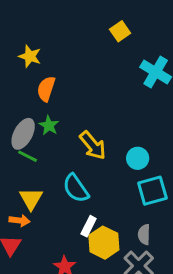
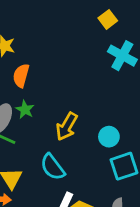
yellow square: (120, 31) -> (108, 19), moved
yellow arrow: (93, 145) -> (67, 126), turned 72

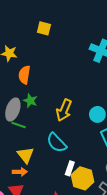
yellow square: (108, 19) -> (44, 28), moved, turned -32

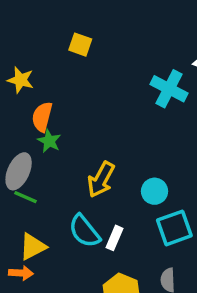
green star: (30, 101) -> (49, 141), moved
yellow triangle: (26, 155) -> (33, 247), turned 36
white rectangle: (70, 168) -> (114, 238), moved

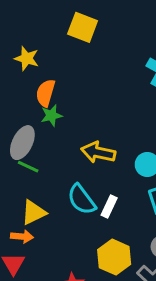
yellow square: (80, 45) -> (83, 27), size x1.4
green star: (49, 141) -> (51, 115), turned 30
yellow arrow: (101, 180) -> (98, 152), turned 72

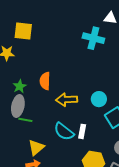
yellow square: (83, 27) -> (23, 31), moved
orange semicircle: (46, 93) -> (45, 81), moved
green star: (51, 115) -> (20, 86), moved

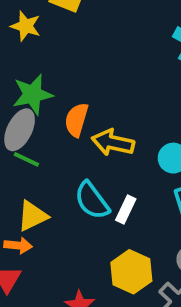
orange semicircle: (45, 81) -> (77, 120), moved
green star: (20, 86) -> (33, 94), size x1.5

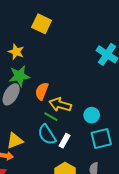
yellow star: (26, 26) -> (16, 52), moved
green line: (26, 159) -> (51, 117), moved

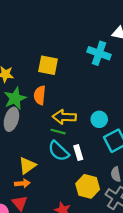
yellow square: (42, 24) -> (48, 65), moved
orange semicircle: (42, 91) -> (40, 95), moved
white rectangle: (65, 141) -> (78, 153), turned -32

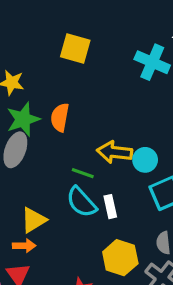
yellow square: (48, 65) -> (75, 48), moved
yellow arrow: (64, 117) -> (115, 152), moved

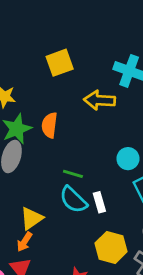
yellow square: (75, 48) -> (60, 63), turned -32
yellow arrow: (115, 152) -> (100, 100), moved
orange arrow: (24, 246) -> (24, 242), turned 126

